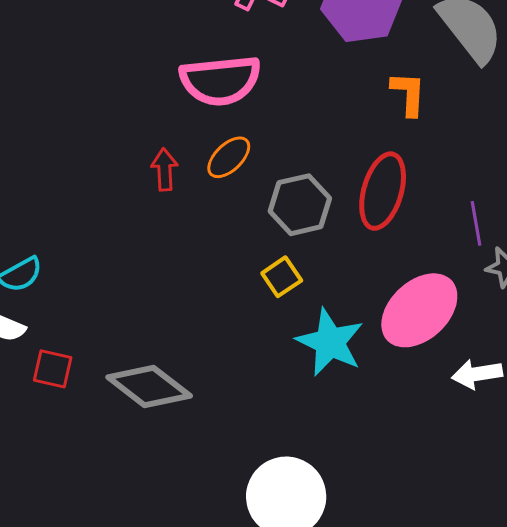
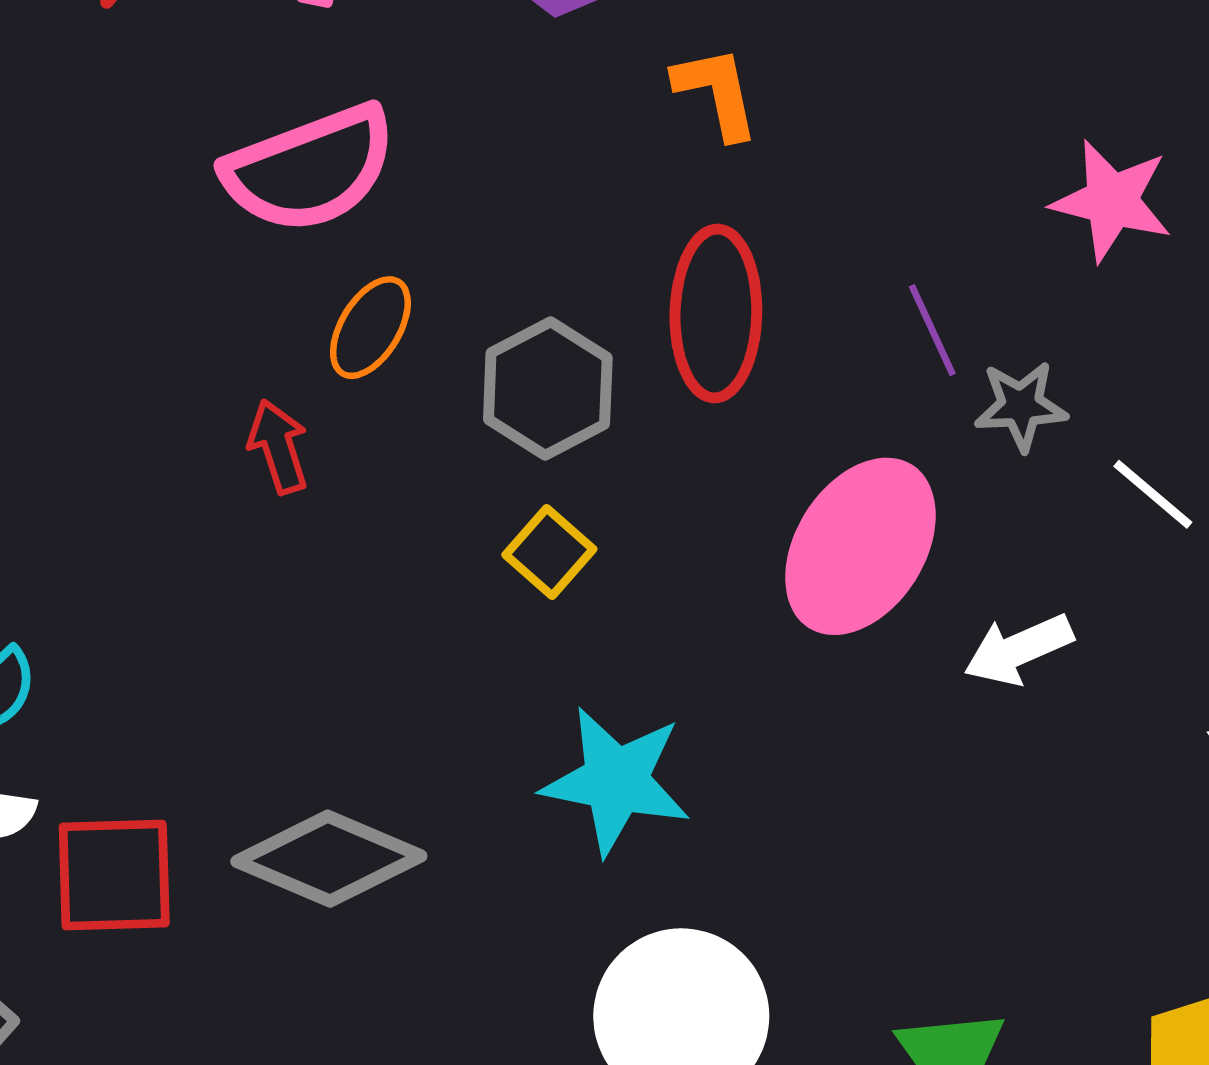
red arrow: (164, 169) -> (278, 447), moved
cyan star: (330, 342) -> (616, 781), moved
red square: (53, 369) -> (114, 875), size x1.5

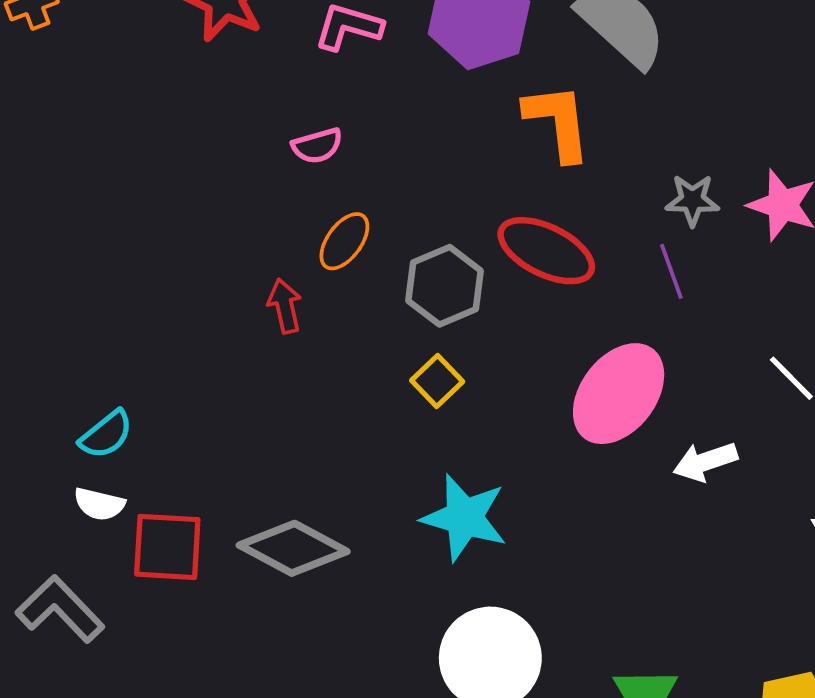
orange L-shape: (716, 92) -> (558, 122), size x1.4
pink semicircle: (310, 169) -> (317, 146), size x0.5
red ellipse: (716, 314) -> (546, 251), turned -70
gray star: (1021, 406) -> (692, 200), moved

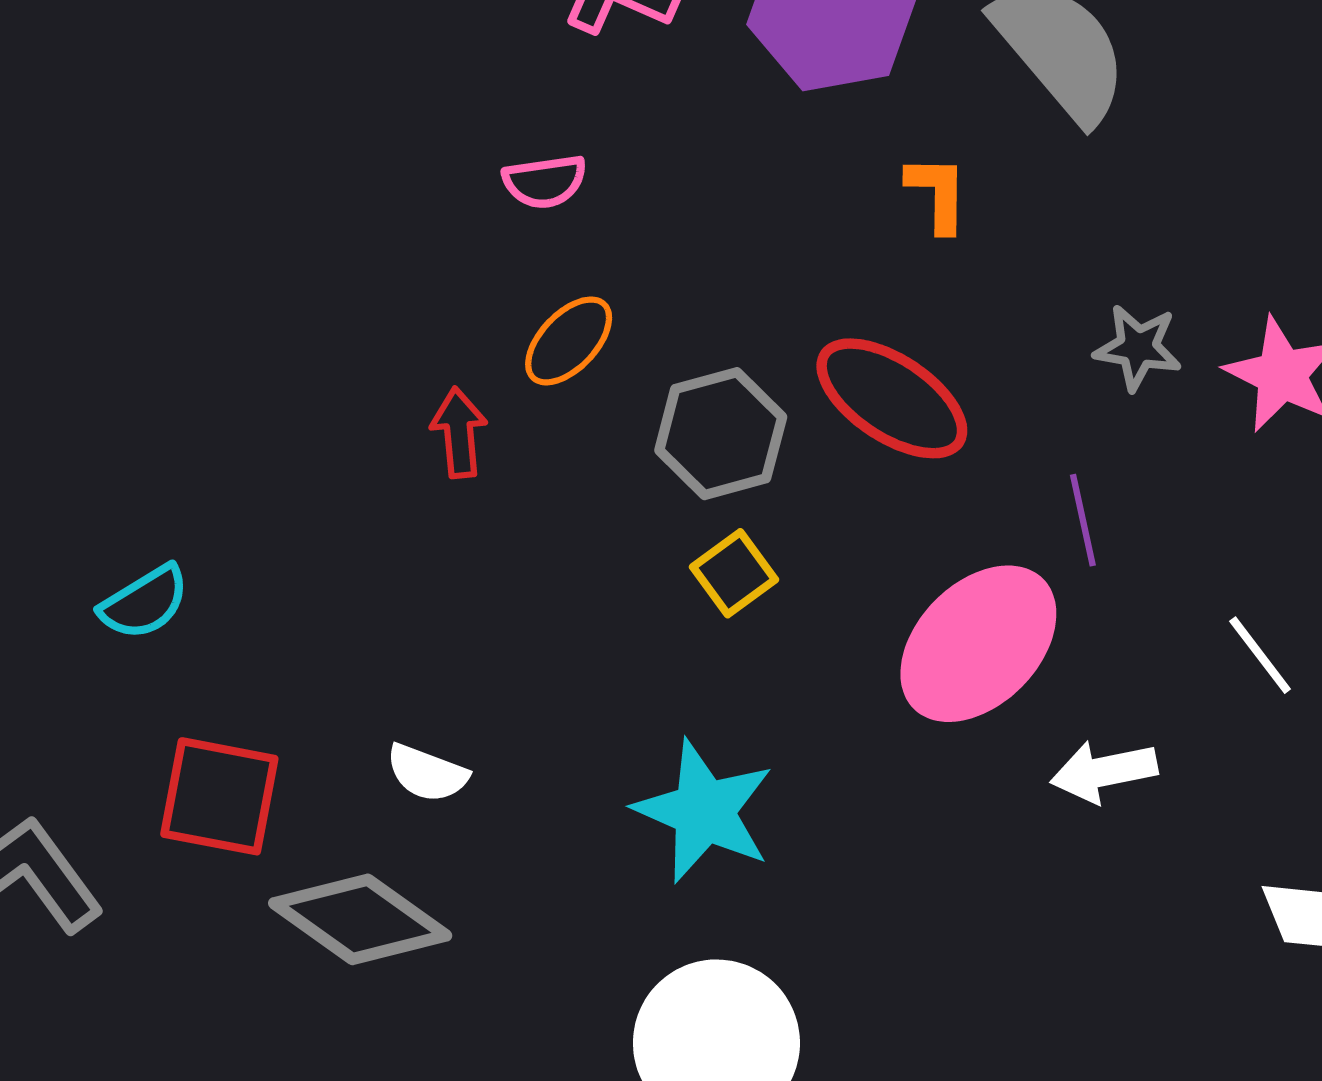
orange L-shape: (558, 122) -> (937, 193), size x0.6
purple line: (671, 271) -> (1083, 520), moved
yellow square: (437, 381) -> (734, 573), moved
white semicircle: (99, 504) -> (427, 773), moved
gray diamond: (293, 548) -> (360, 919), moved

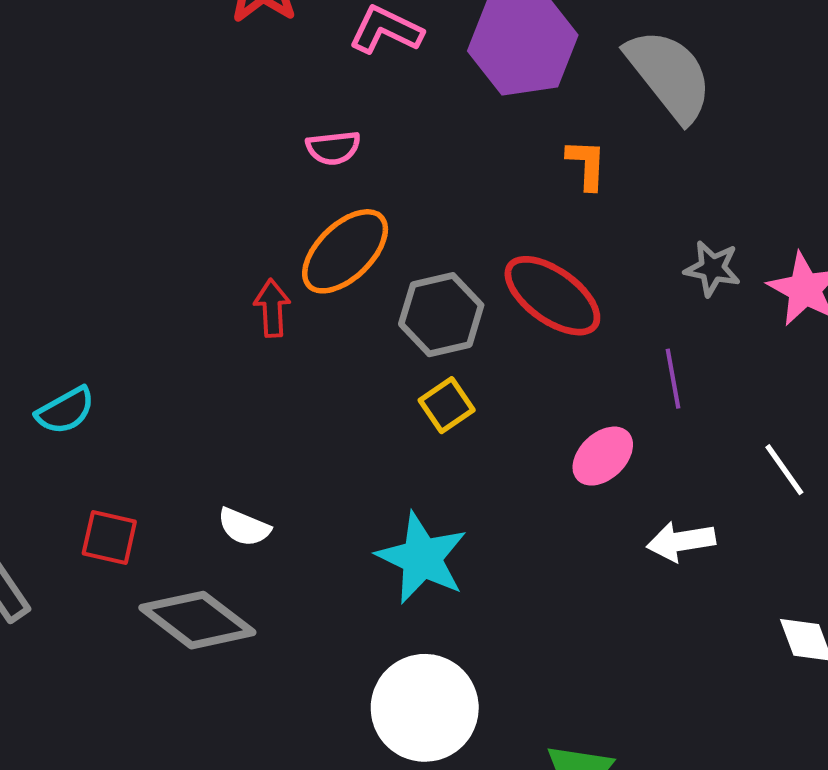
orange ellipse: (569, 341) -> (345, 251), size x1.5
pink ellipse: (978, 644) -> (603, 456), size x0.6
red square: (219, 796) -> (109, 537), size x0.7

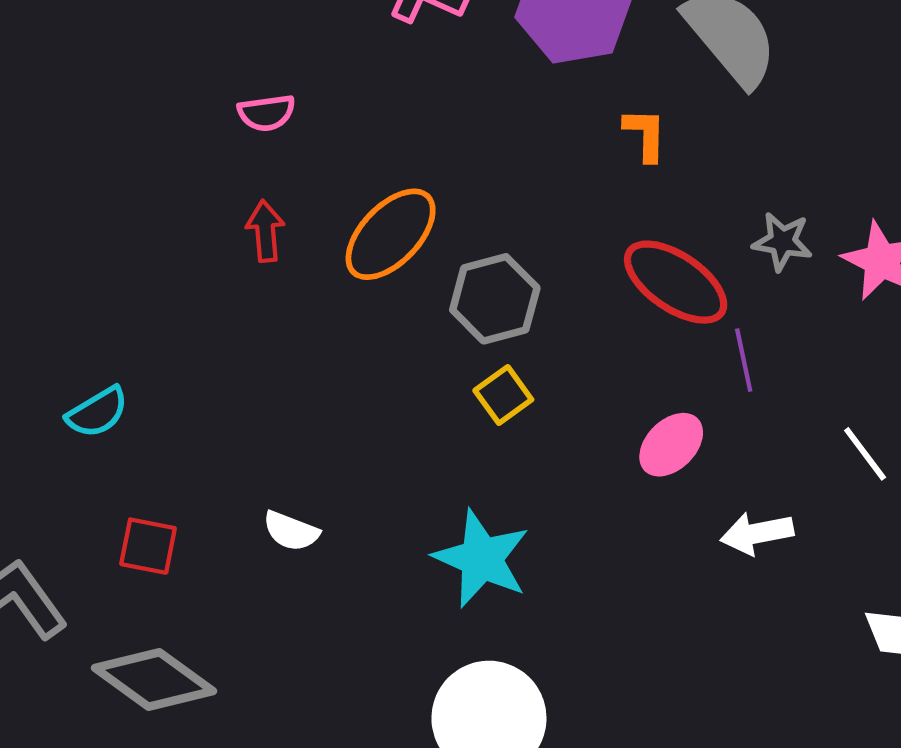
pink semicircle: (333, 148) -> (266, 113), moved
red ellipse: (552, 296) -> (676, 282), moved
red arrow: (272, 308) -> (265, 231), moved
gray diamond: (197, 620) -> (154, 679), moved

